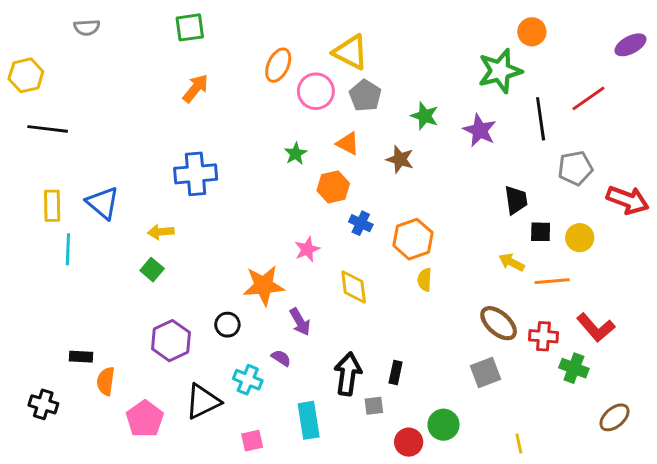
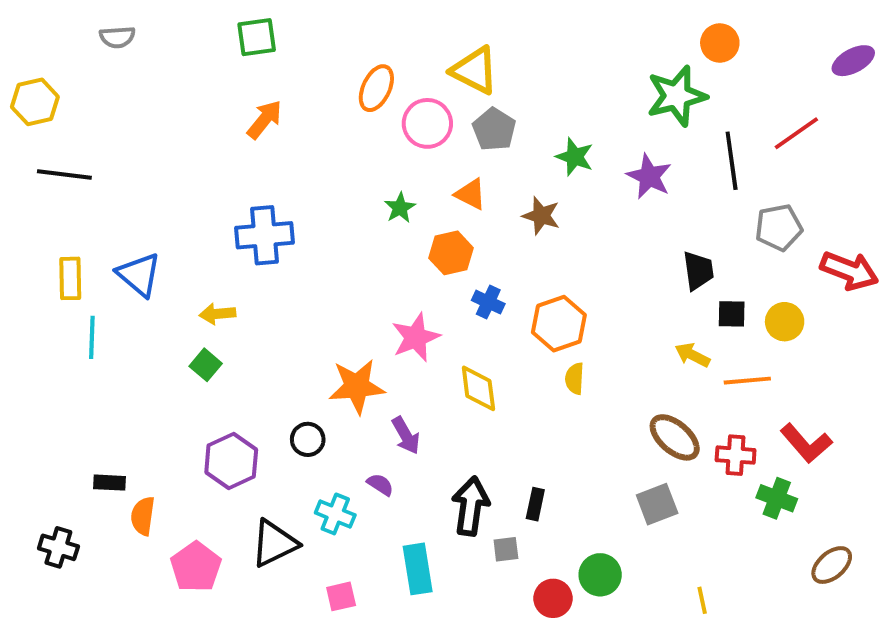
pink star: (307, 249) -> (416, 337), size x1.4

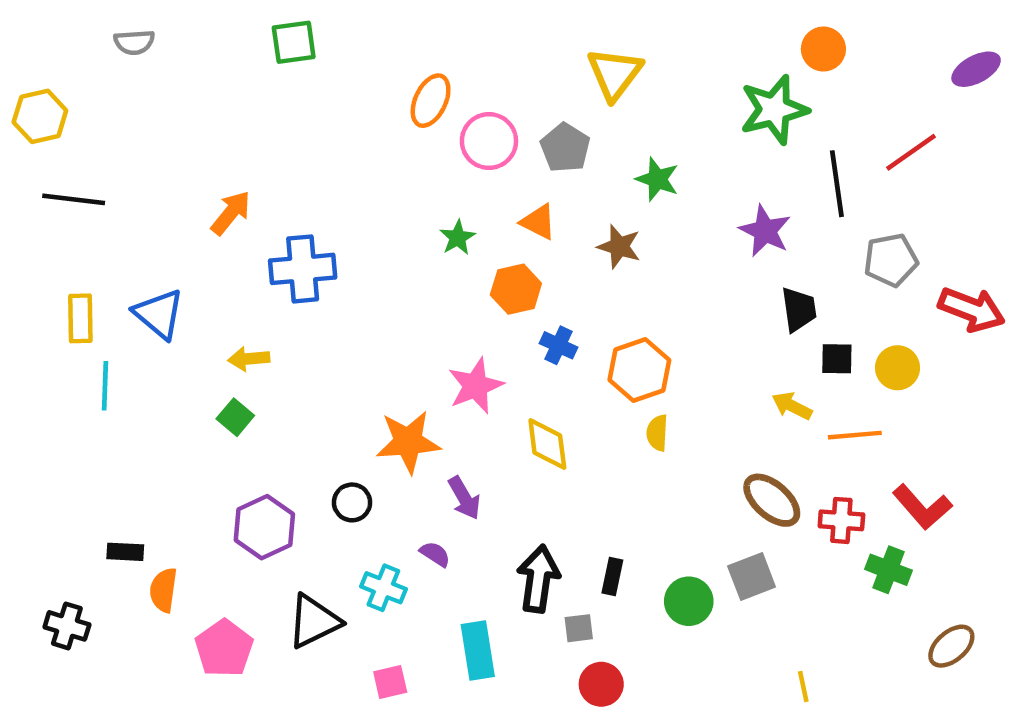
yellow triangle: (475, 70) -> (615, 74), moved, turned 40
orange arrow: (265, 120) -> (231, 213), moved
purple star: (649, 176) -> (765, 231), moved
green circle: (600, 575) -> (689, 601), moved
red circle: (553, 598) -> (601, 684), moved

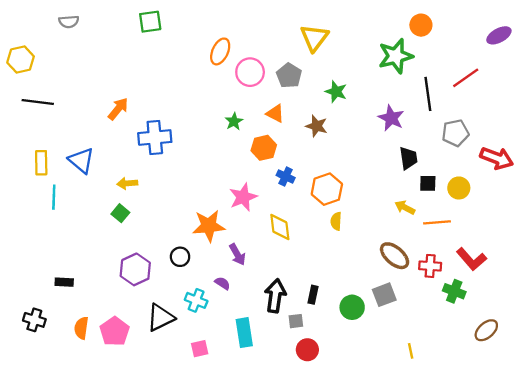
orange semicircle: (163, 590) -> (81, 328), moved

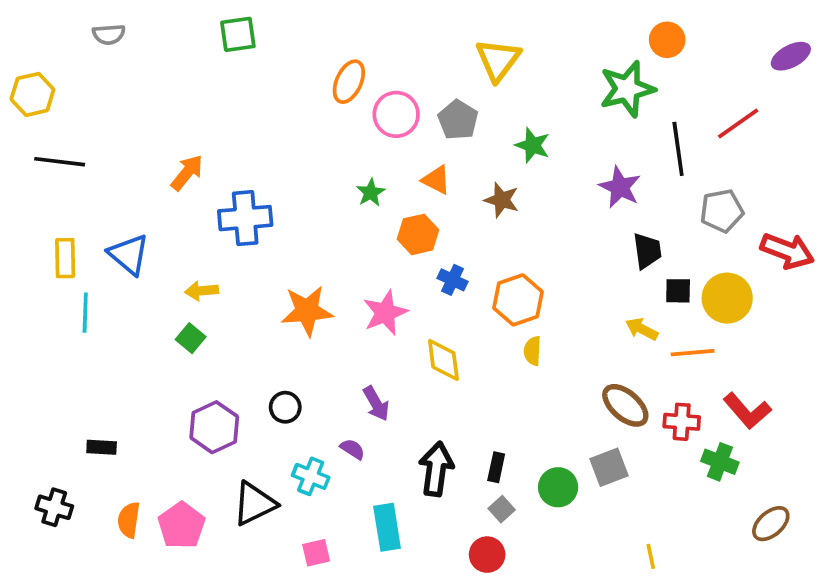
yellow circle: (459, 188) -> (727, 298), size x1.4
orange star: (209, 226) -> (307, 311), moved
gray square: (296, 321) -> (502, 509), moved, turned -35

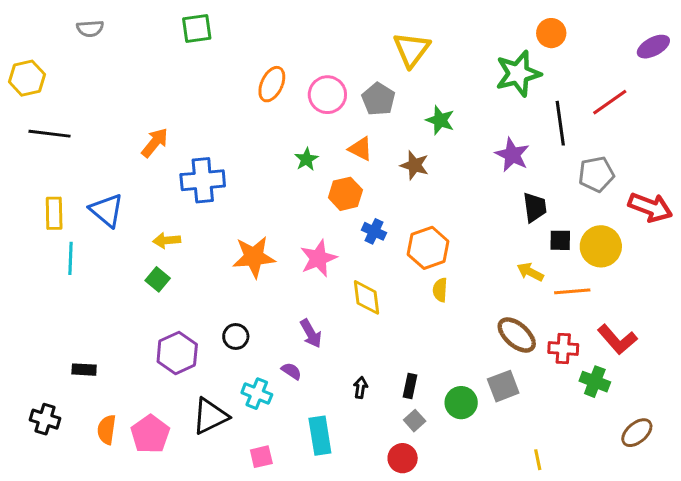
orange ellipse: (349, 82) -> (272, 84), moved
black arrow: (436, 469) -> (360, 388), size x0.5

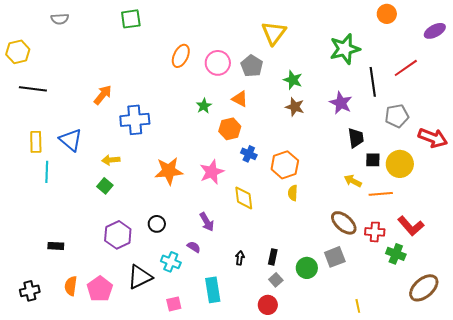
orange circle: (551, 33) -> (387, 14), moved
brown star: (415, 165) -> (295, 107), moved
black cross: (45, 419) -> (30, 291), moved, turned -30
brown ellipse: (637, 433) -> (424, 288), size x1.4

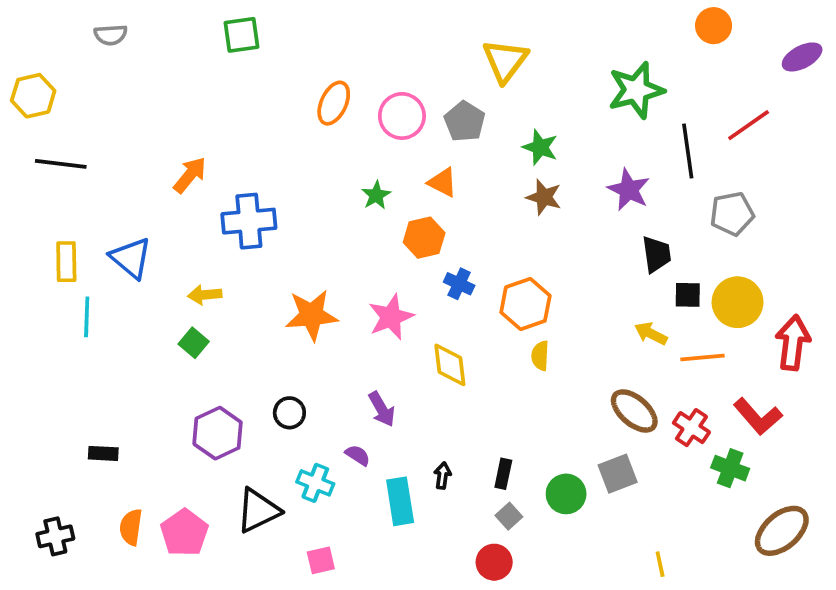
red arrow: (433, 138) -> (793, 343), moved, turned -104
red cross: (375, 232) -> (691, 428), turned 30
cyan rectangle: (213, 290) -> (400, 501), moved

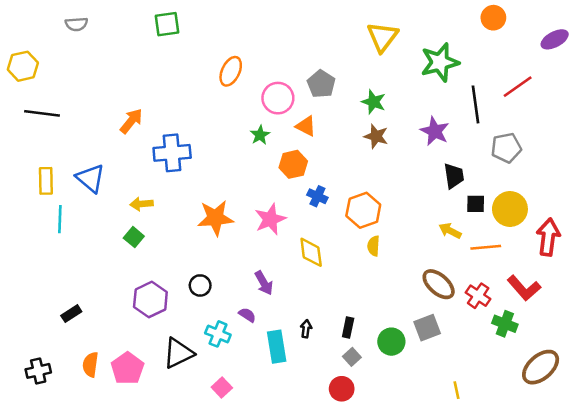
yellow triangle: (505, 61) -> (382, 37), moved
pink circle: (402, 116) -> (278, 98), moved
black rectangle: (103, 453) -> (71, 314), turned -36
pink square: (321, 560) -> (222, 387), turned -30

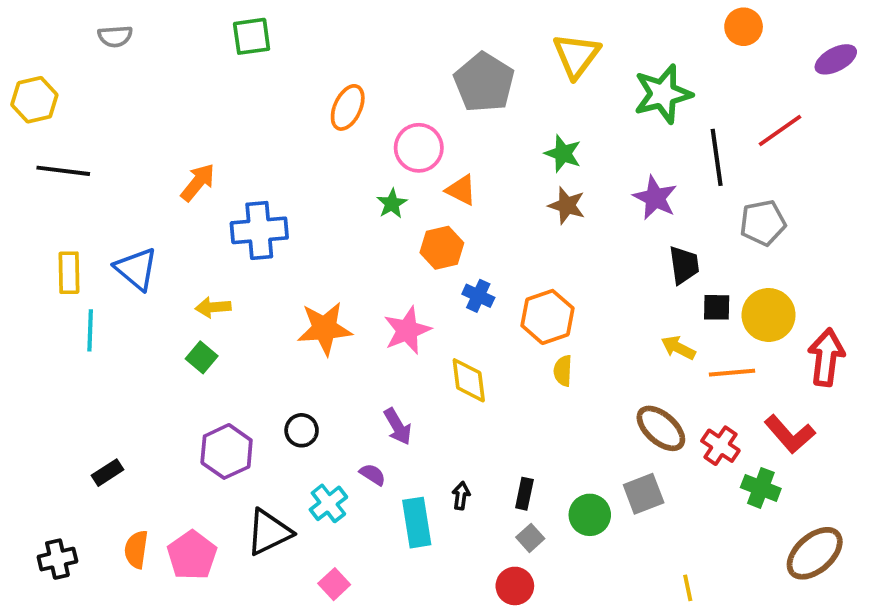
gray pentagon: (321, 84) -> (484, 82), moved, size x1.4
cyan cross: (218, 334) -> (328, 503), turned 30

